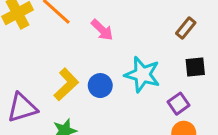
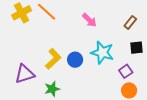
pink arrow: (102, 30) -> (89, 20), moved

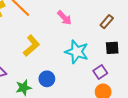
yellow L-shape: (53, 59) -> (31, 46), moved
blue circle: (75, 60) -> (47, 79), moved

